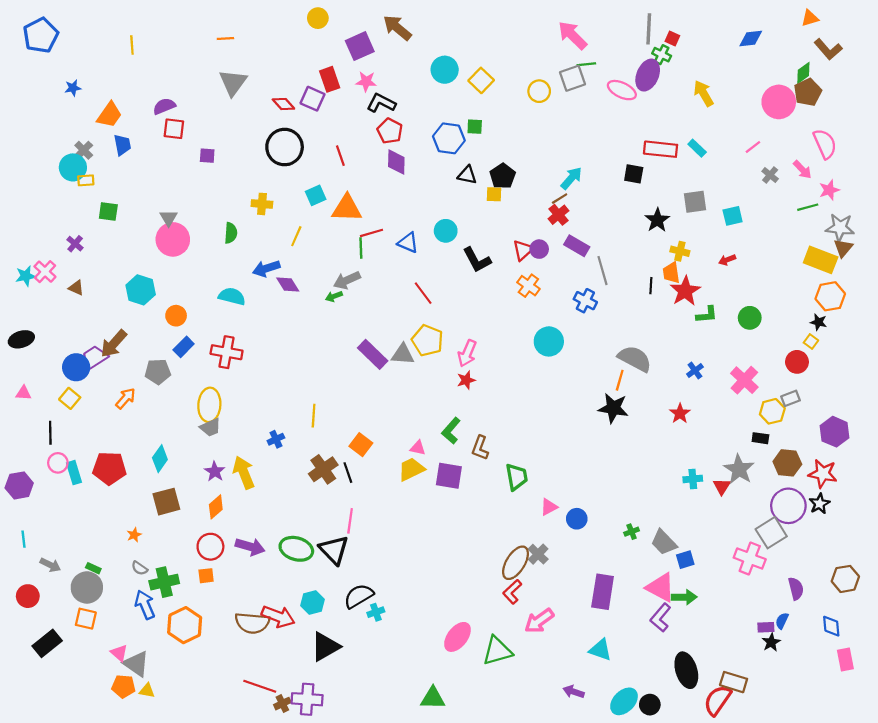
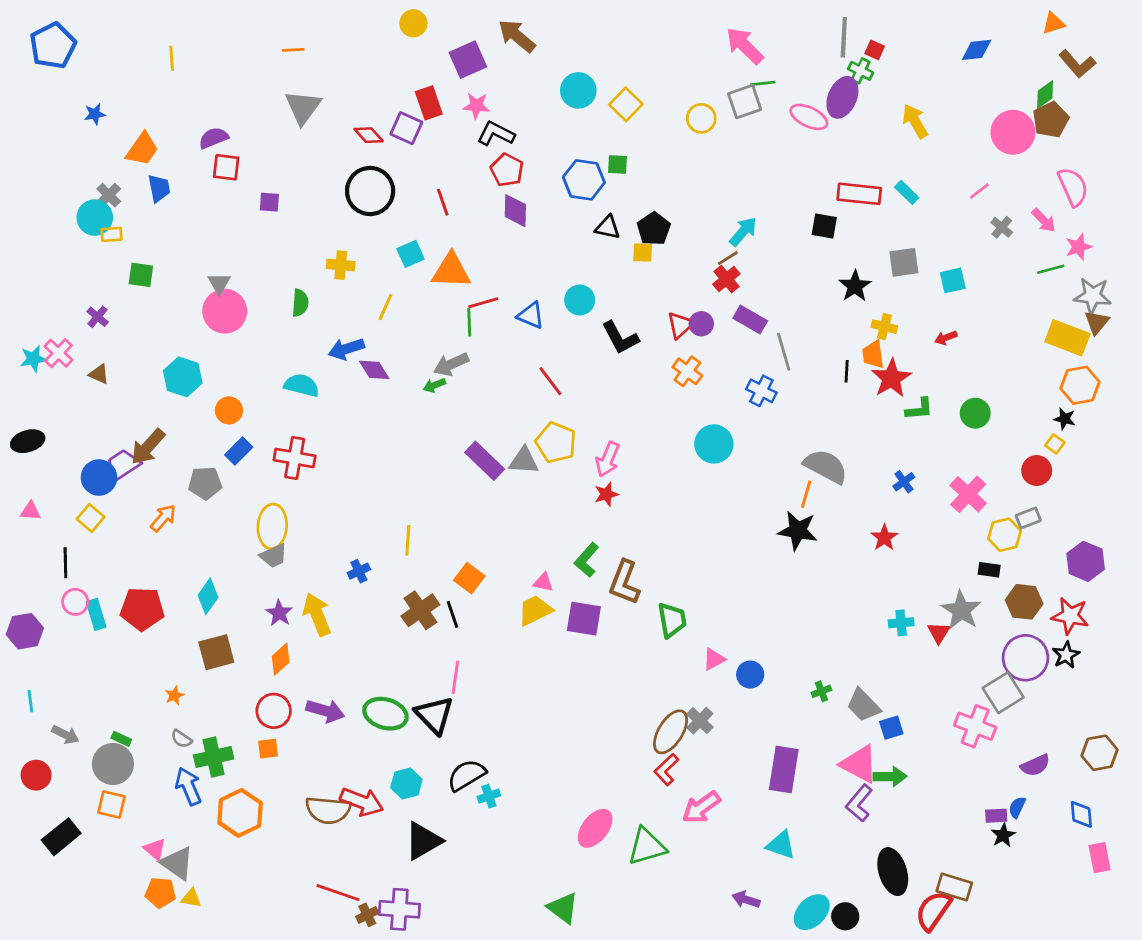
brown L-shape: (480, 448) -> (624, 582), size x1.4
purple semicircle: (796, 589) -> (1035, 765), turned 80
green triangle: (433, 698) -> (563, 908), turned 36

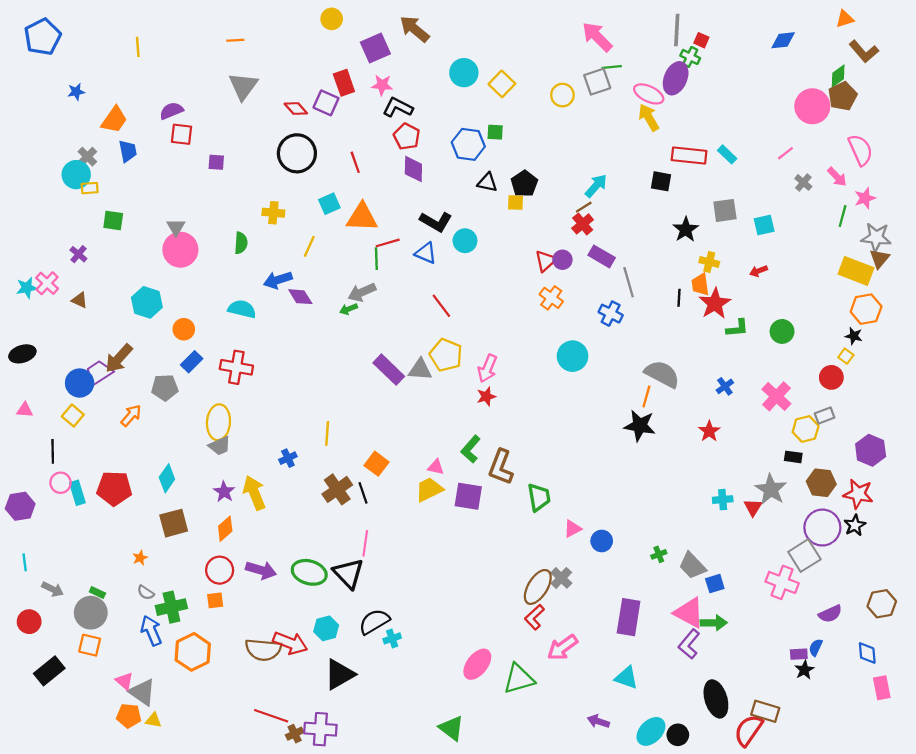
yellow arrow: (915, 121) -> (649, 117), moved
green line: (1051, 269) -> (843, 216), turned -60
black L-shape: (620, 338) -> (436, 222), moved, turned -32

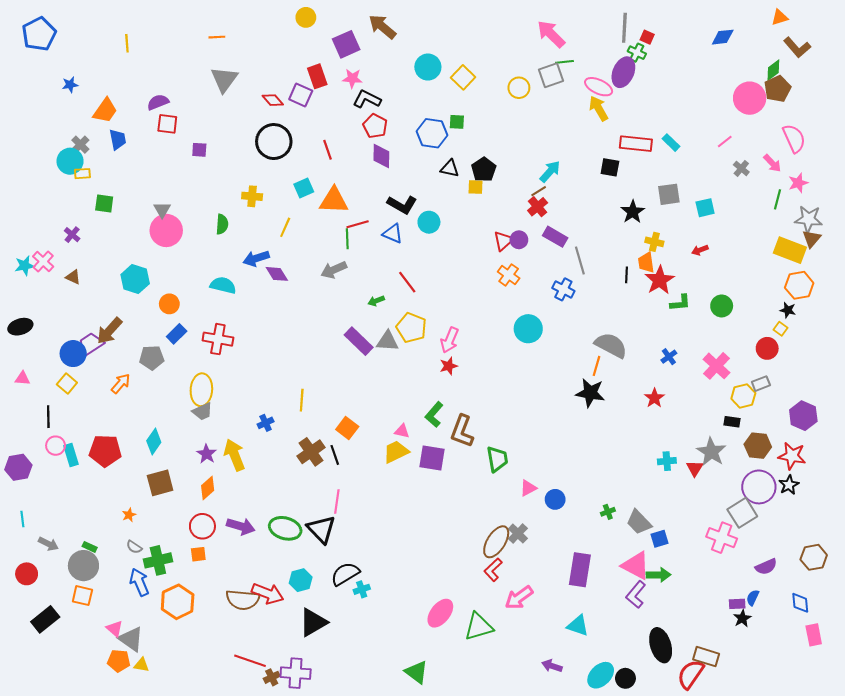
green arrow: (348, 309) -> (376, 301), moved

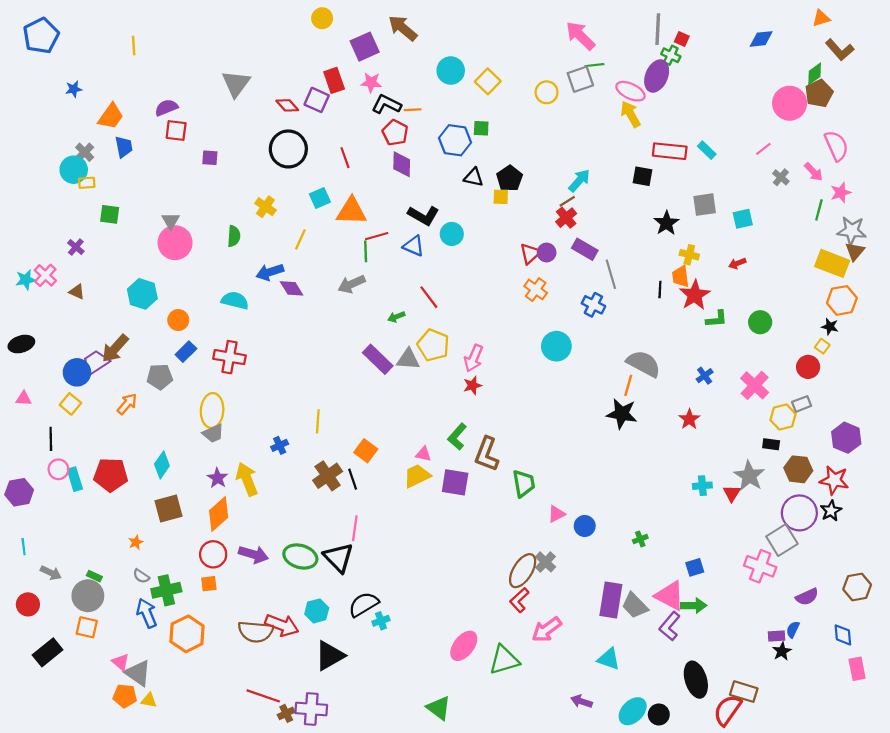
orange line: (217, 37) -> (413, 110), moved
yellow cross: (252, 196) -> (265, 207), turned 30
orange diamond: (208, 488) -> (219, 514), size x1.4
gray trapezoid: (639, 522) -> (635, 606), moved

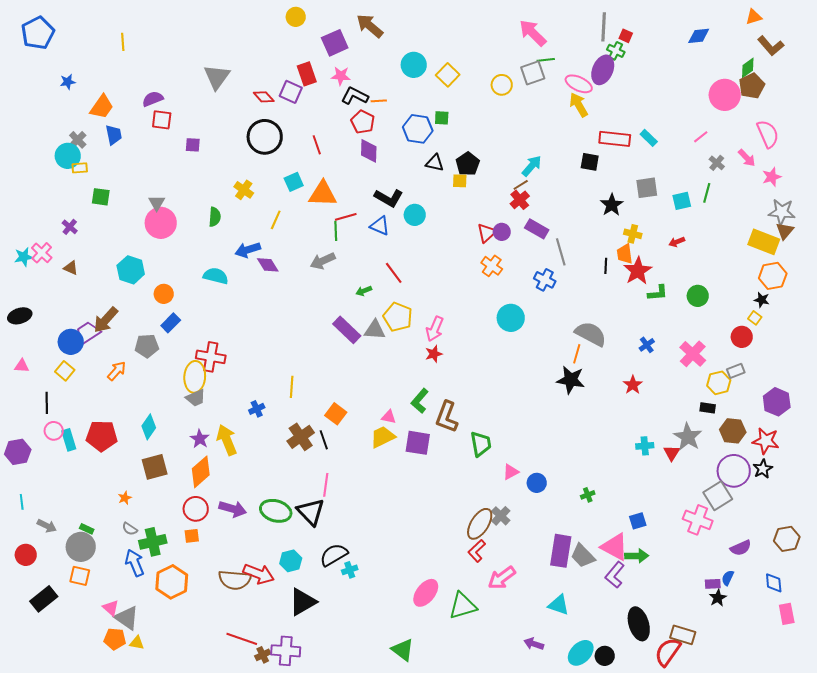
green line: (819, 210) -> (707, 193), moved
red cross: (229, 357) -> (211, 357), moved

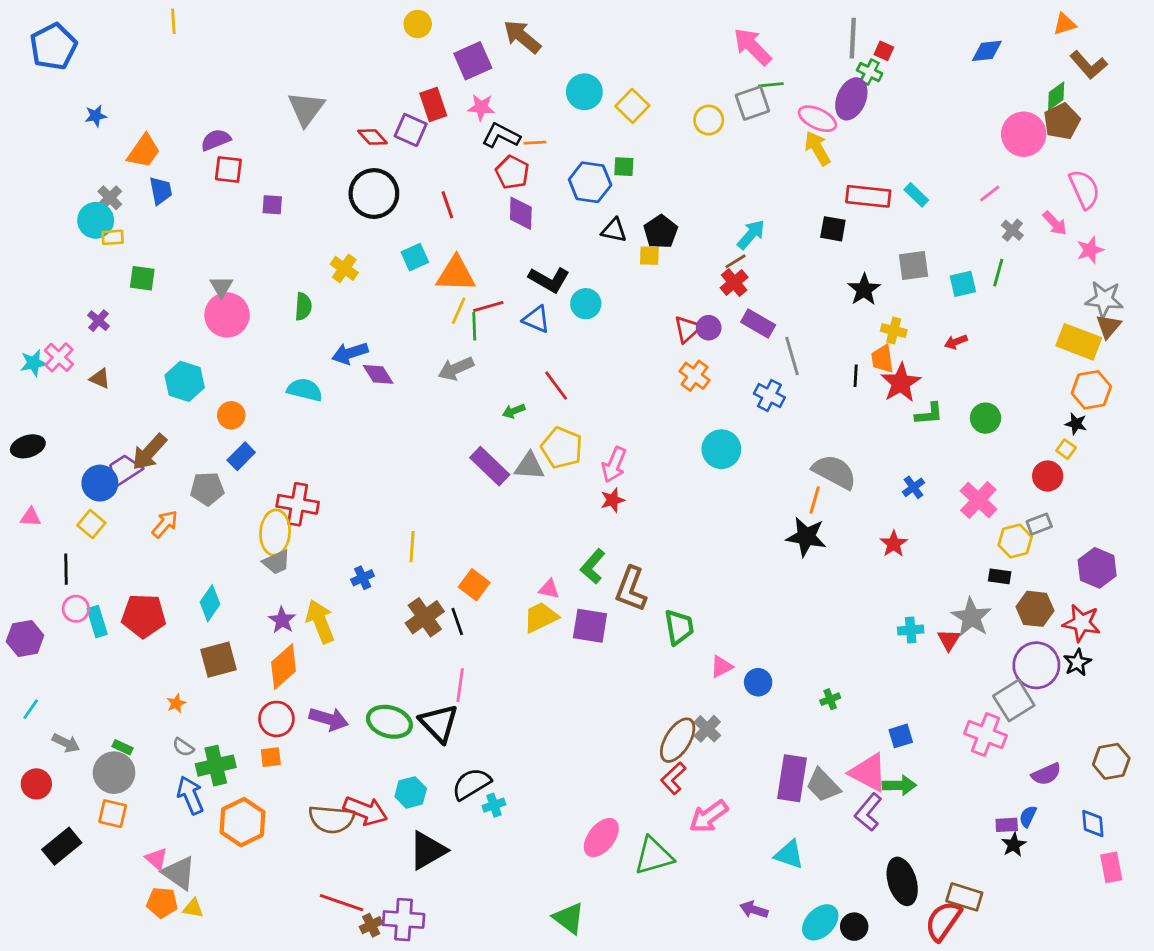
yellow line: (123, 42) -> (173, 21), moved
yellow line: (276, 220) -> (459, 311), moved
cyan line: (22, 502) -> (31, 709), turned 42

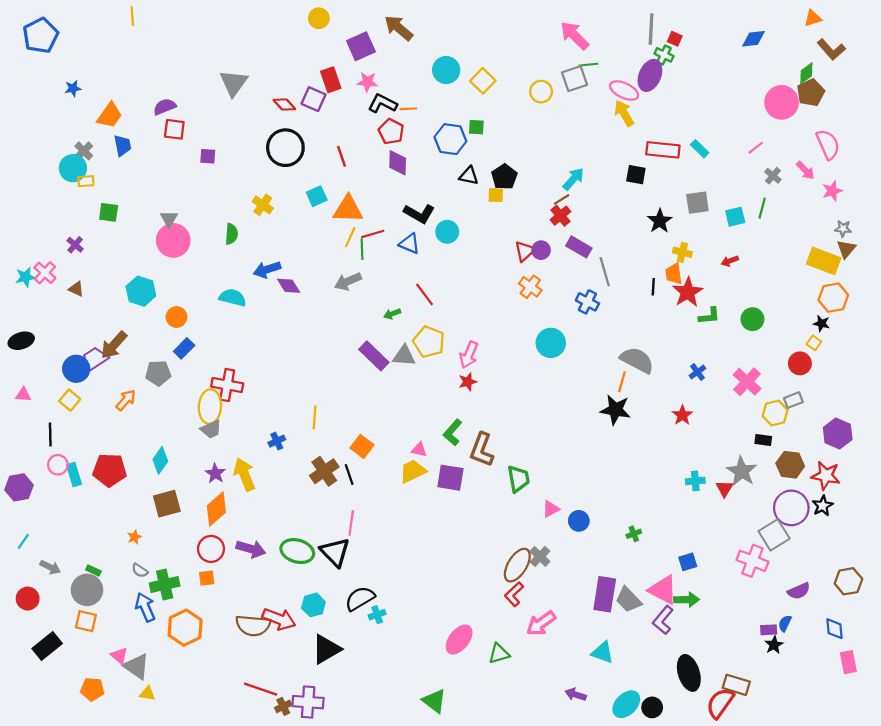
gray star: (1104, 299) -> (843, 229), size x0.6
green triangle: (654, 856) -> (499, 654), size x0.7
orange pentagon: (162, 903) -> (92, 689), moved

